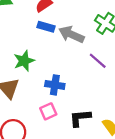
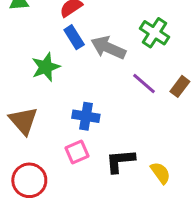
blue rectangle: (46, 27) -> (74, 37), turned 42
green star: (24, 61) -> (46, 67), moved

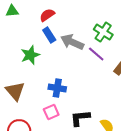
purple line: (144, 83) -> (96, 54), moved

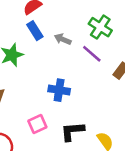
gray arrow: (72, 42) -> (63, 39), size x0.6
blue cross: (57, 88) -> (59, 90), moved

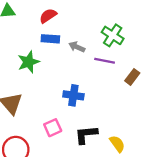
blue rectangle: (35, 31) -> (50, 39), turned -54
purple line: (92, 54) -> (105, 61), turned -30

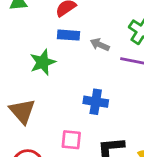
pink square: (53, 128) -> (71, 140), turned 30

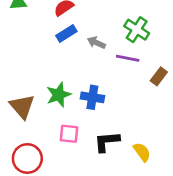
blue rectangle: (69, 35) -> (66, 34), turned -36
green star: (43, 62) -> (59, 95), moved

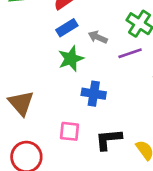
purple line: (128, 58) -> (130, 53), turned -30
green star: (59, 95) -> (71, 59), moved

